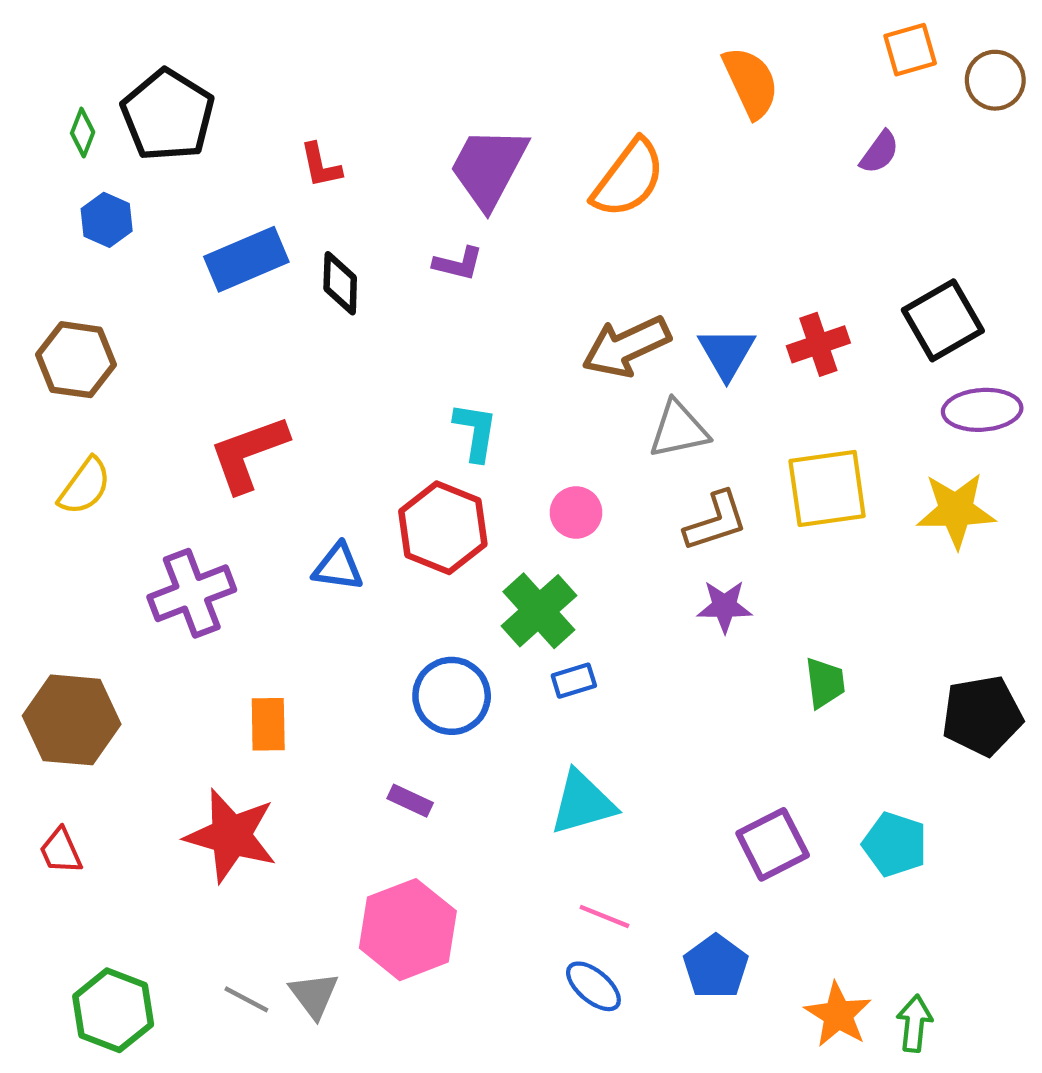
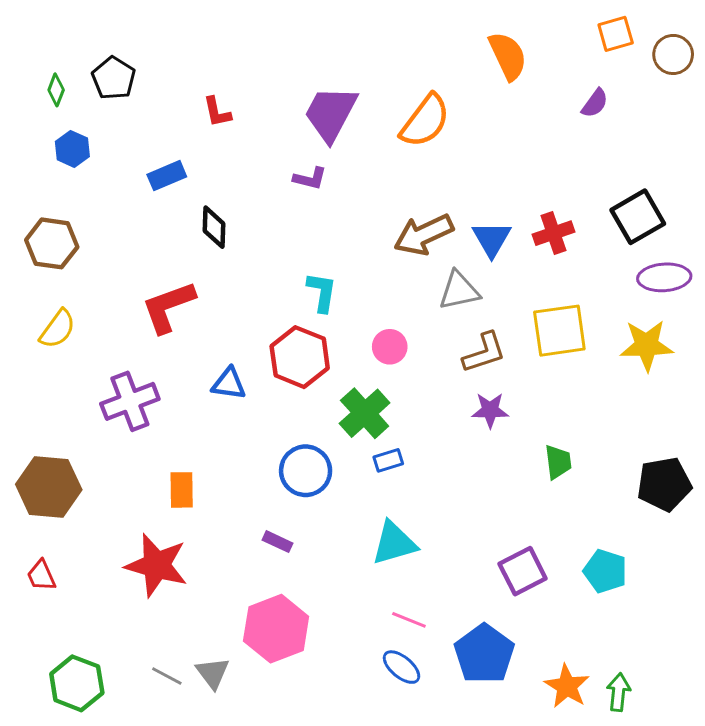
black pentagon: (168, 115) -> (114, 78), size x0.7
blue rectangle: (246, 259) -> (167, 176), size x0.7
black diamond: (340, 283) -> (214, 227), moved
blue pentagon: (716, 967) -> (484, 654), size x1.4

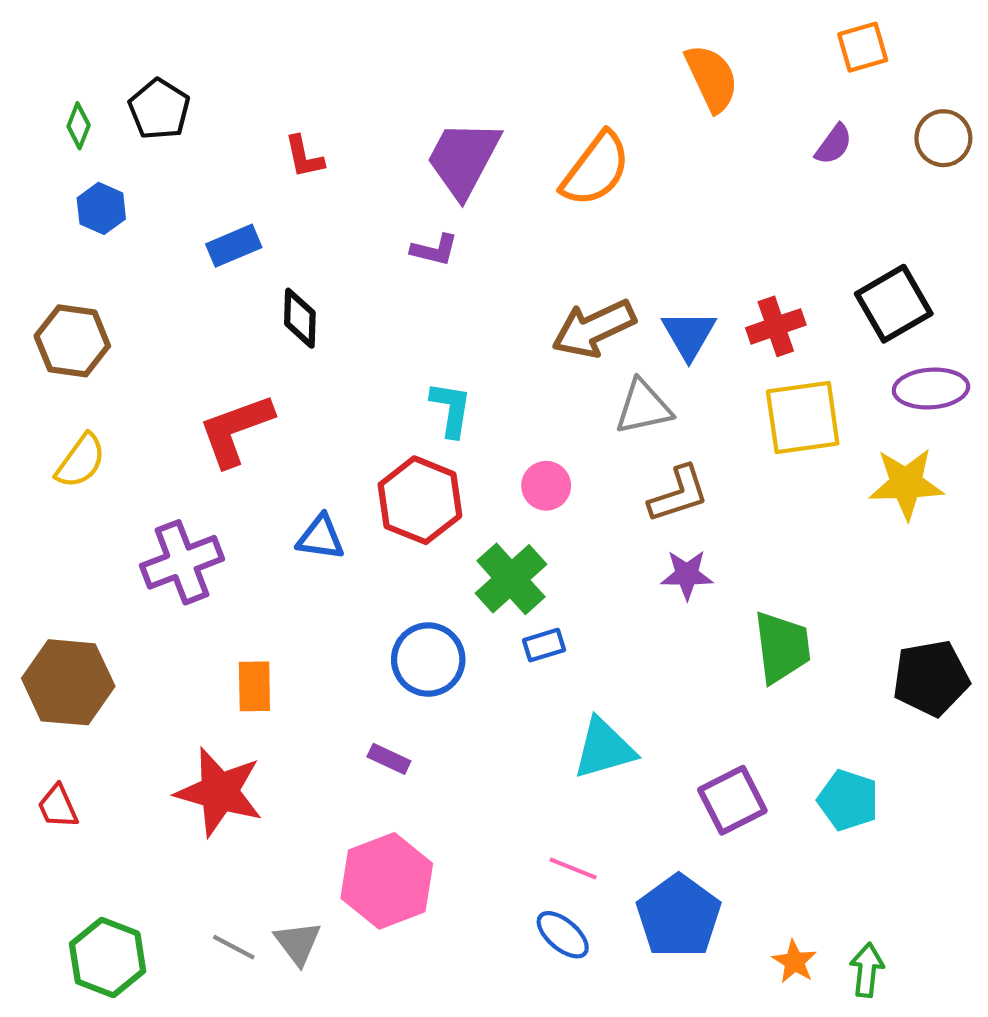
brown circle: (673, 54) -> (943, 138), moved
yellow square: (559, 331) -> (803, 417), moved
green trapezoid: (558, 462) -> (782, 647), size x1.5
cyan triangle: (394, 543) -> (604, 749), moved
orange star: (567, 686) -> (794, 962), size x0.7

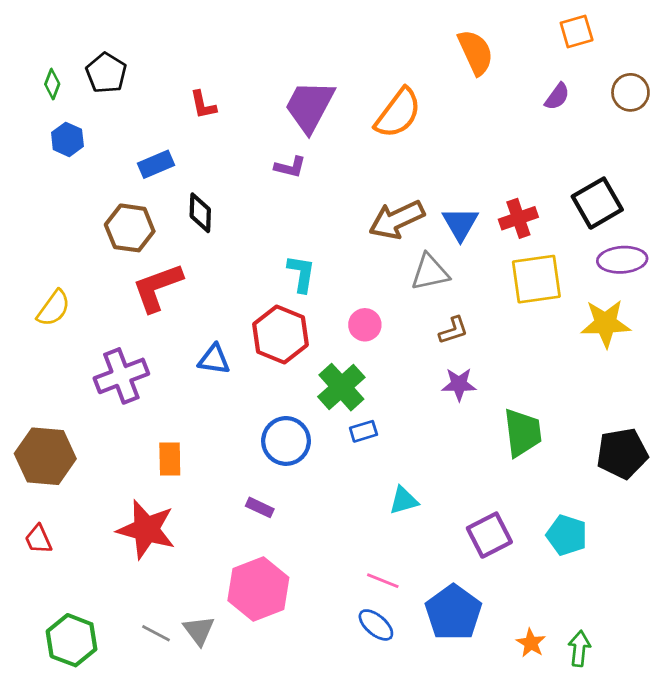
brown hexagon: (72, 341) -> (130, 228), moved
brown L-shape: (679, 494) -> (453, 330), size x0.7
cyan triangle: (604, 749) -> (404, 500), size x0.7

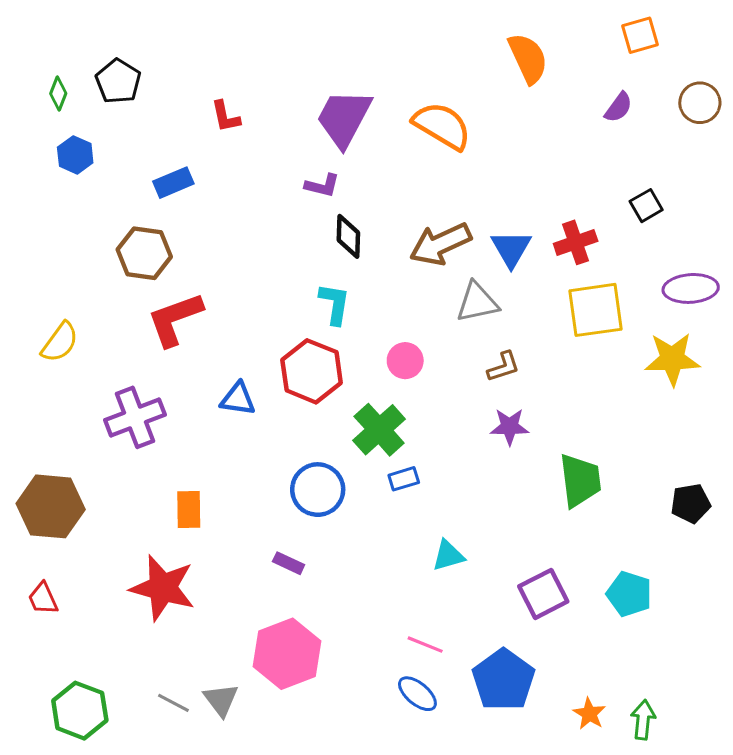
orange semicircle: (398, 113) -> (442, 126), turned -96
black square: (597, 203) -> (646, 206), moved, size x0.6
black diamond: (200, 213) -> (348, 236), moved
black pentagon: (622, 453) -> (691, 503), size x0.7

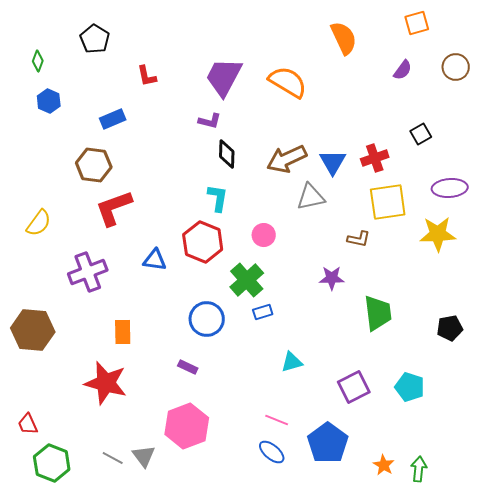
black pentagon: (118, 81) -> (95, 39), moved
brown L-shape: (503, 367) -> (359, 239), moved, turned 30
red trapezoid: (43, 599) -> (28, 424), moved

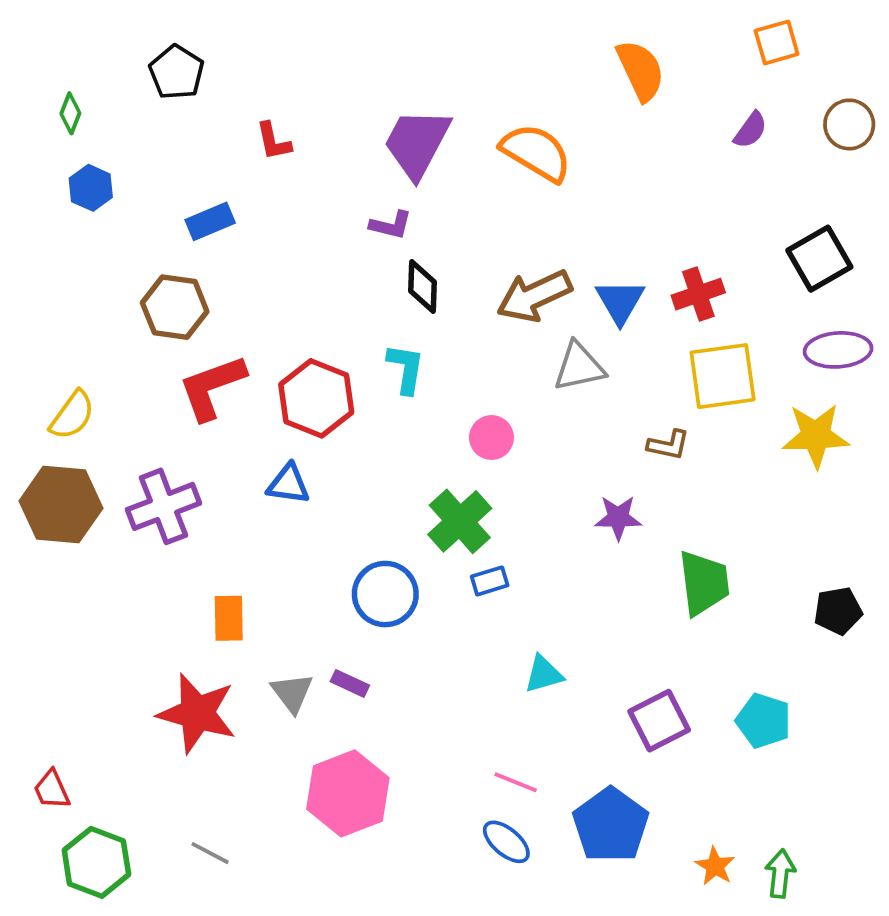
black square: (421, 134) -> (819, 259), moved, size x1.6
red hexagon: (203, 242) -> (316, 398), moved
brown hexagon: (33, 330) -> (61, 505), moved
gray triangle: (144, 456) -> (292, 693), moved

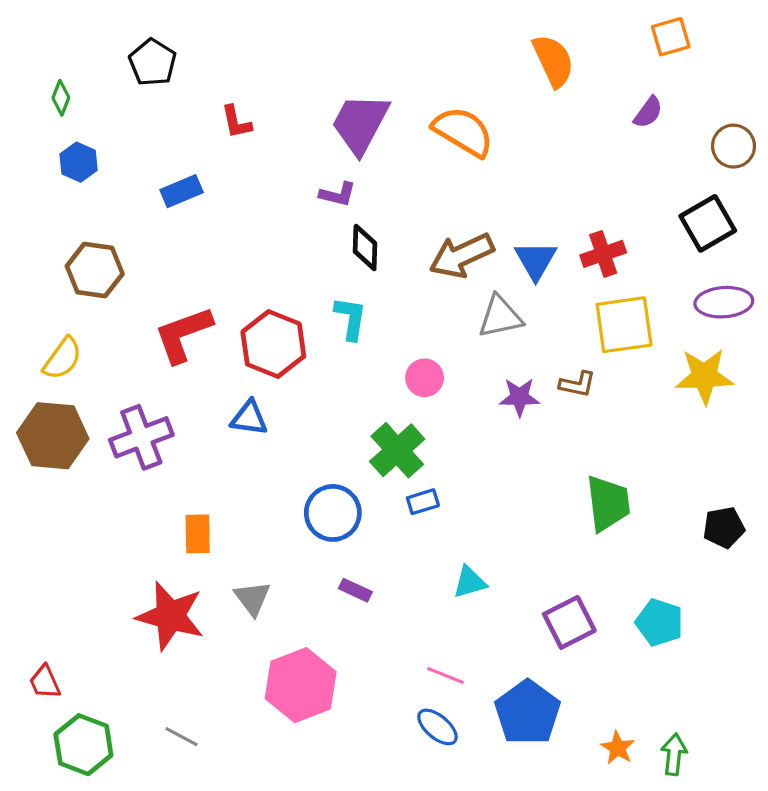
brown circle: (849, 124) -> (733, 146), moved
brown hexagon: (175, 307) -> (95, 270), moved
purple star: (618, 518) -> (519, 397), moved
purple rectangle: (350, 683) -> (355, 590), moved

